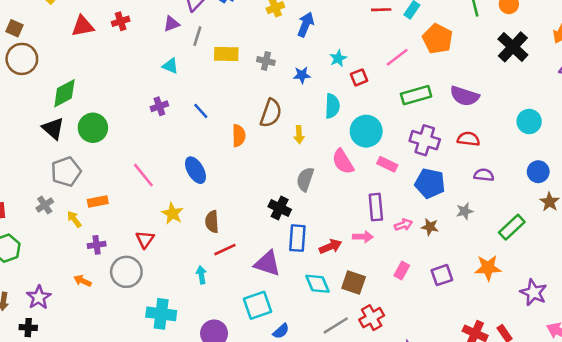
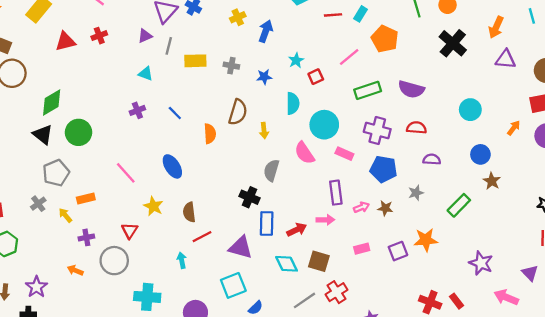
orange star: (488, 268) -> (426, 240), moved
pink rectangle: (402, 271) -> (362, 249), turned 49

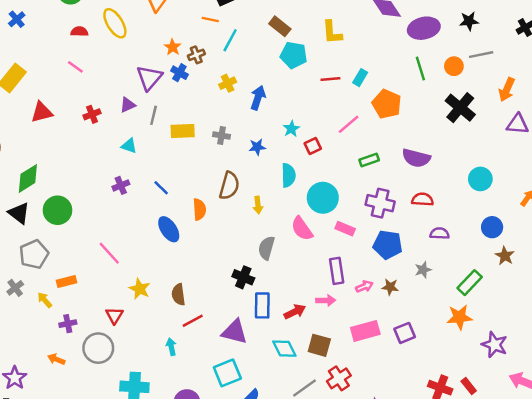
red cross: (99, 36) -> (92, 114), moved
green rectangle: (368, 90) -> (369, 160), size x0.7
blue ellipse: (172, 166) -> (169, 229), moved
orange star: (426, 240) -> (459, 317), moved
pink rectangle: (362, 249) -> (365, 331), size x1.6

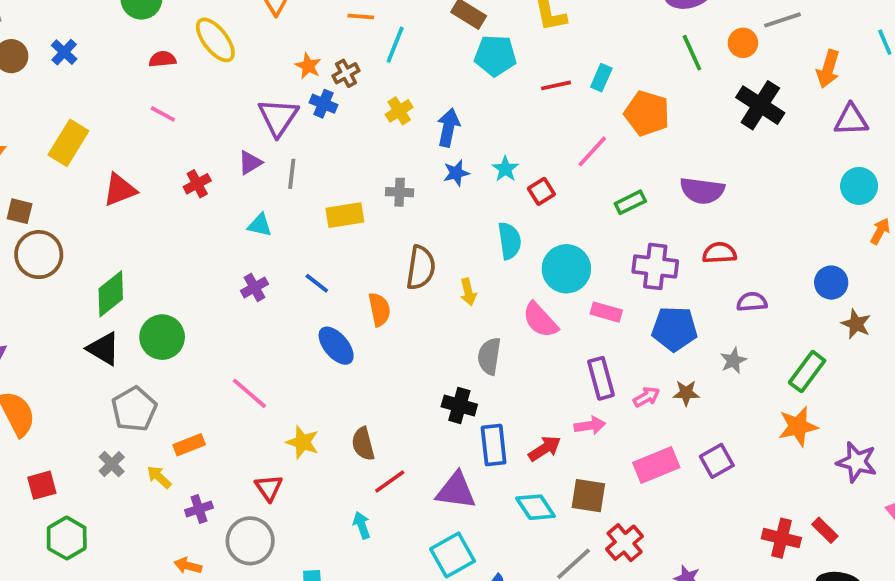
yellow rectangle: (183, 131) -> (345, 215), moved
blue star: (257, 147) -> (456, 173), moved
cyan circle: (480, 179) -> (859, 186), moved

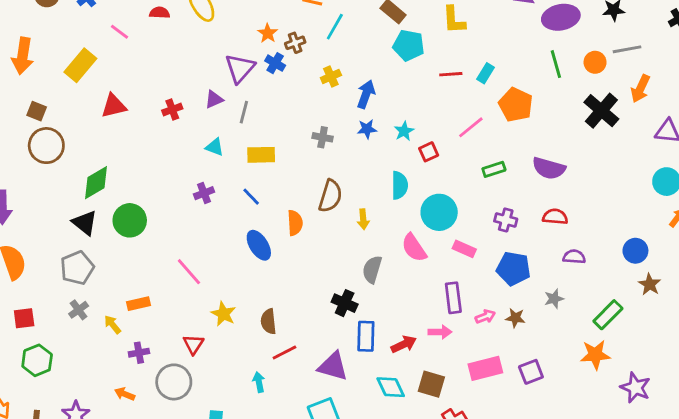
orange arrow: (828, 69) -> (640, 89), moved
pink line: (163, 114) -> (120, 32), moved
yellow rectangle: (345, 215) -> (261, 155), moved
purple cross: (655, 266) -> (506, 220), size x0.7
gray pentagon: (134, 409) -> (77, 268), moved

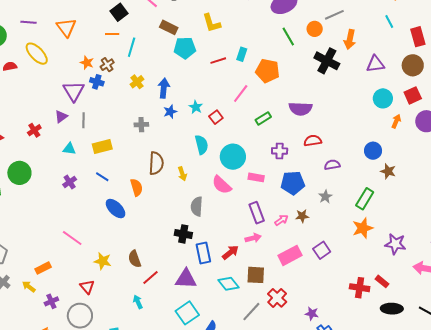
green circle: (130, 220) -> (19, 173), moved

